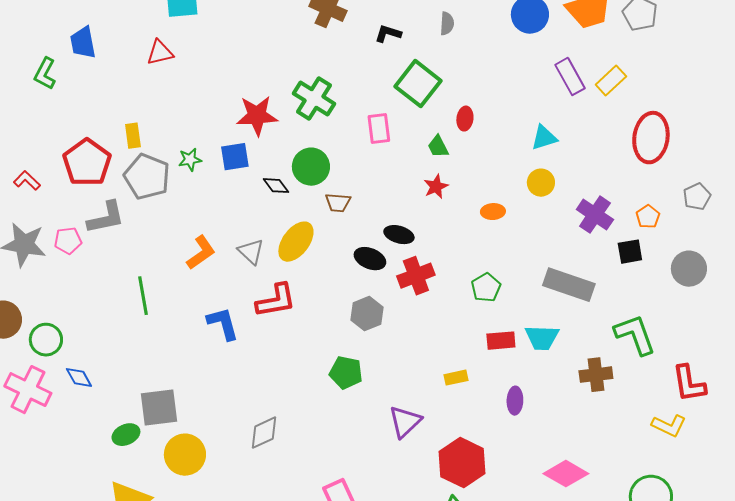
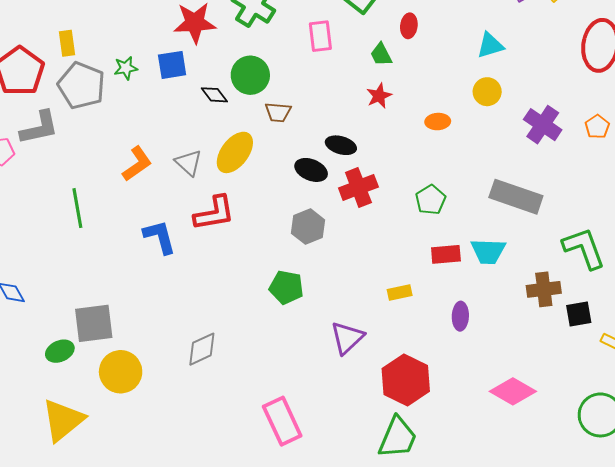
black square: (630, 252) -> (579, 314), moved

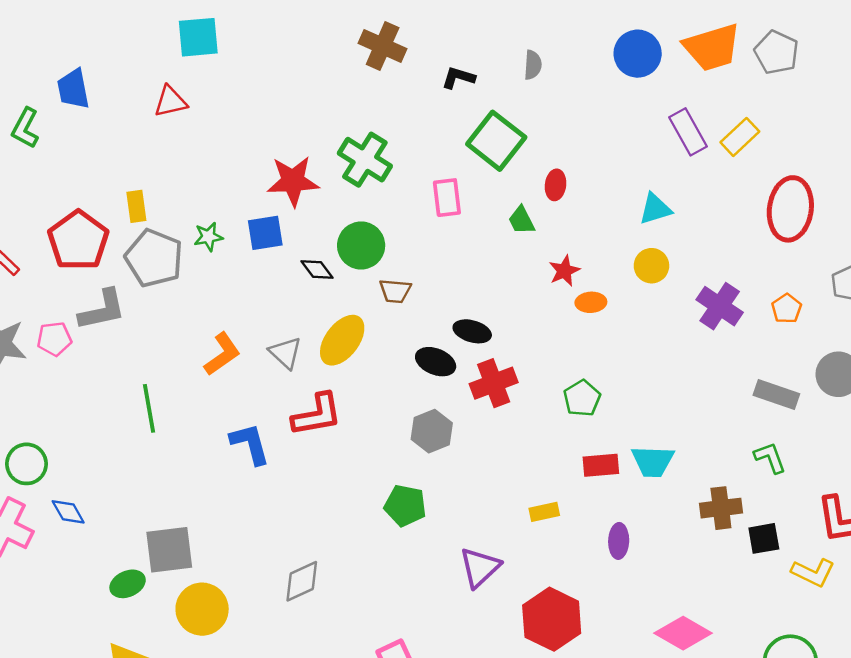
red star: (379, 96) -> (564, 271), moved
gray rectangle: (516, 197) -> (776, 394), moved, size x0.7
green L-shape: (584, 248) -> (770, 458), size x0.6

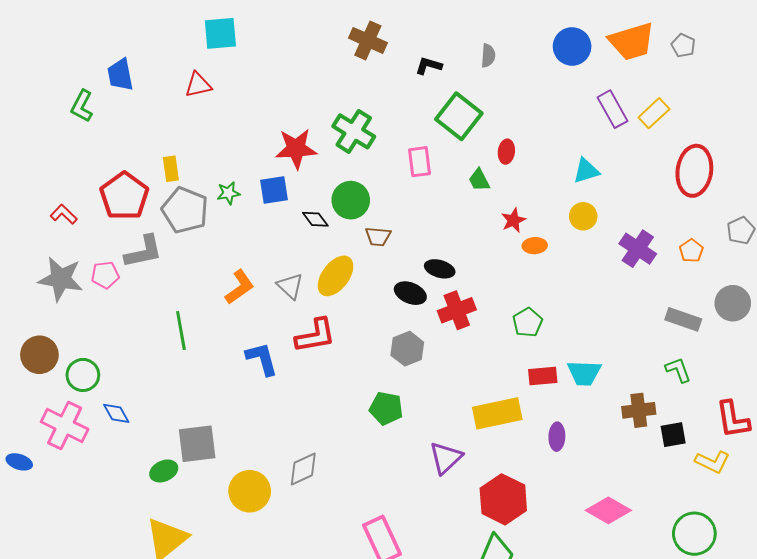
gray pentagon: (776, 52) -> (683, 45), size x0.7
yellow rectangle: (544, 512) -> (497, 413), size x2.0
yellow circle: (202, 609) -> (250, 491), moved

